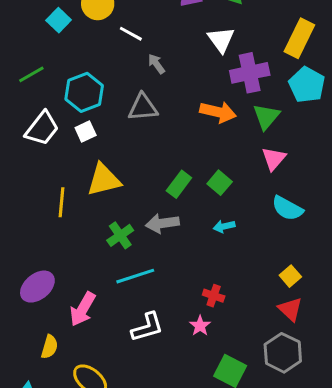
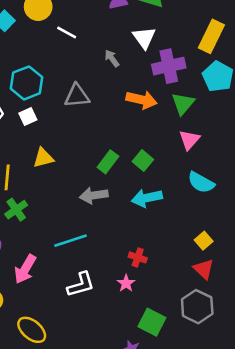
gray arrow: (156, 64) -> (112, 58), moved
yellow triangle: (104, 180) -> (43, 158), size x0.7
cyan arrow: (224, 226) -> (147, 198), size x1.6
green cross: (120, 235) -> (16, 210), moved

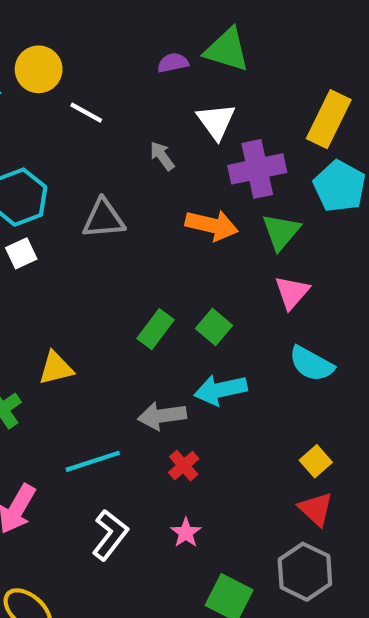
yellow triangle: (43, 158) -> (56, 368), moved
gray arrow: (94, 195) -> (162, 416), moved
red cross: (138, 257) -> (184, 466), moved, turned 30
white L-shape: (81, 285) -> (110, 535), turned -36

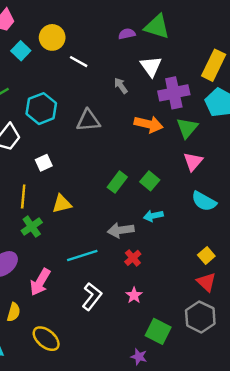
white square: (21, 253) -> (44, 163), moved
cyan arrow: (220, 390) -> (153, 216), size x0.7

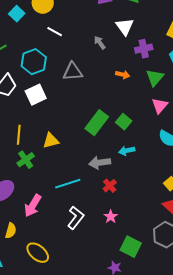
white line: (79, 62) -> (55, 32), moved
purple cross: (174, 93) -> (144, 49), size x0.7
orange arrow: (149, 124) -> (123, 75), size x0.6
white square: (44, 163) -> (36, 95), moved, size x1.5
green rectangle: (117, 182) -> (97, 123), size x1.4

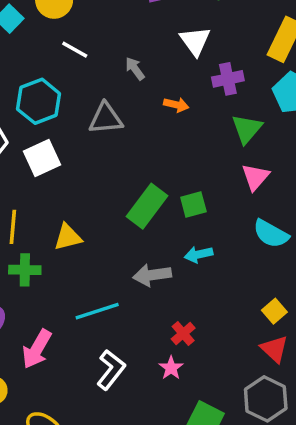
gray arrow: (100, 43) -> (135, 69), moved
orange arrow: (123, 75) -> (176, 105), moved
green square: (124, 122) -> (193, 205), turned 35
green cross: (26, 160) -> (25, 270), turned 36
red cross: (110, 186) -> (183, 334), moved

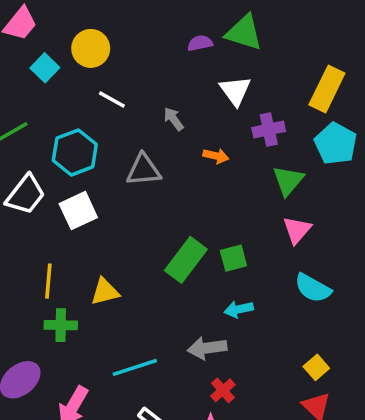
gray arrow: (152, 275) -> (207, 348), moved

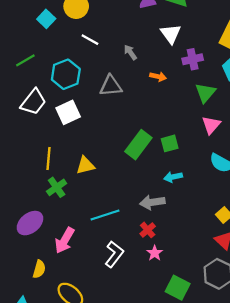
green cross: (61, 325) -> (57, 187), turned -36
red cross: (223, 390) -> (148, 230), moved

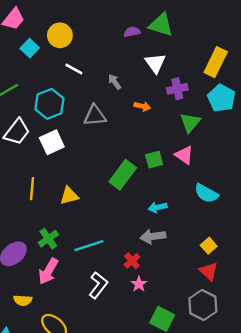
pink triangle: (211, 125) -> (184, 155), moved, turned -36
green square: (170, 143) -> (154, 160), moved
green cross: (57, 187) -> (48, 239), moved
gray arrow: (152, 202) -> (153, 236), moved
yellow semicircle: (39, 269) -> (23, 300), turned 78

